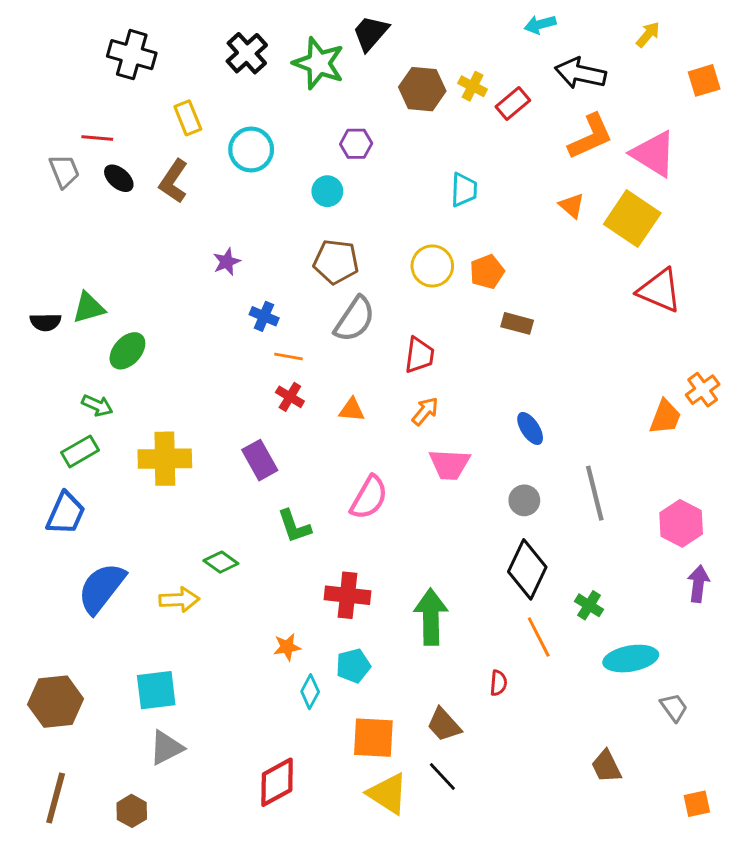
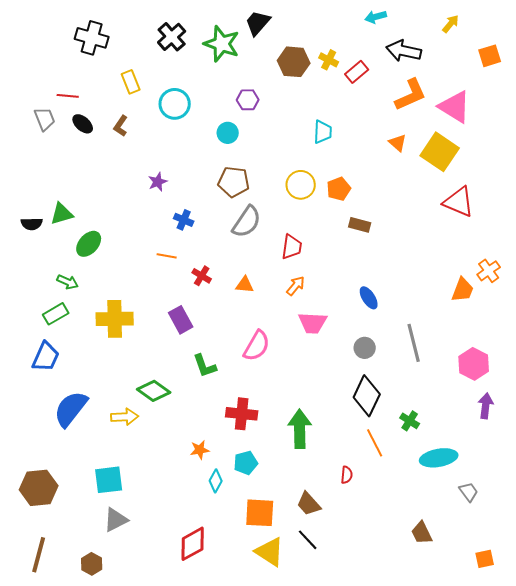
brown L-shape: (173, 181) -> (121, 126), size x0.7
orange line: (289, 357) -> (167, 256), moved
green diamond: (221, 562) -> (154, 391), size x1.4

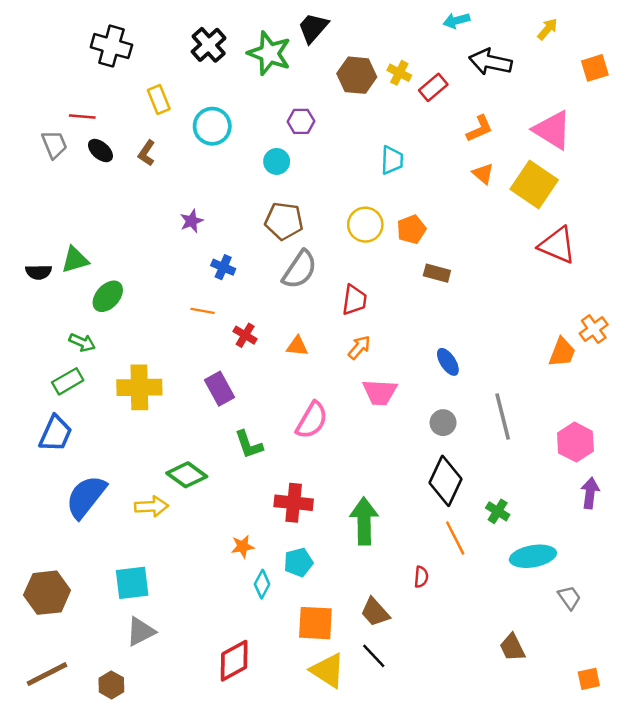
orange L-shape: (411, 95) -> (479, 129), moved, size x0.7
brown line: (39, 555) -> (47, 674), turned 48

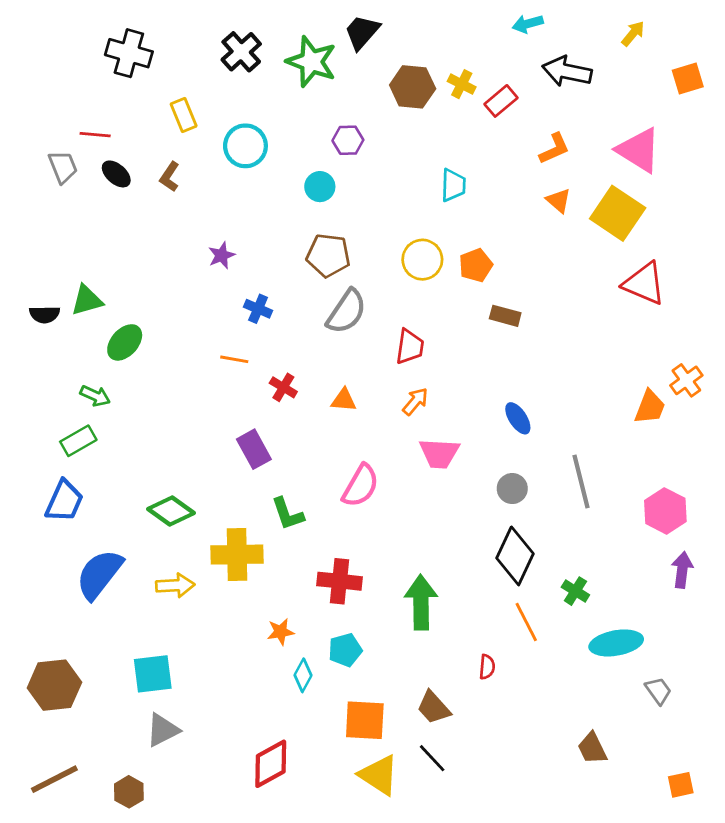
yellow cross: (139, 387) -> (237, 555), moved
green diamond: (187, 475) -> (171, 511), moved

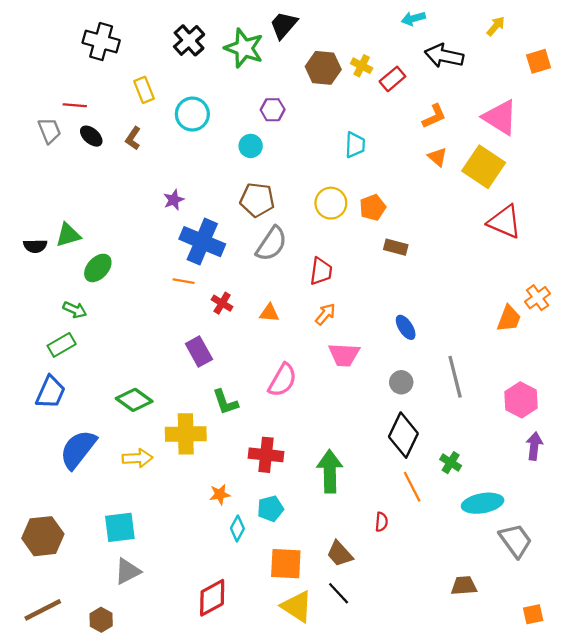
blue cross: (258, 309) -> (202, 242), size x2.0
gray trapezoid: (658, 691) -> (516, 541), size x1.6
brown trapezoid: (592, 748) -> (464, 586), turned 112

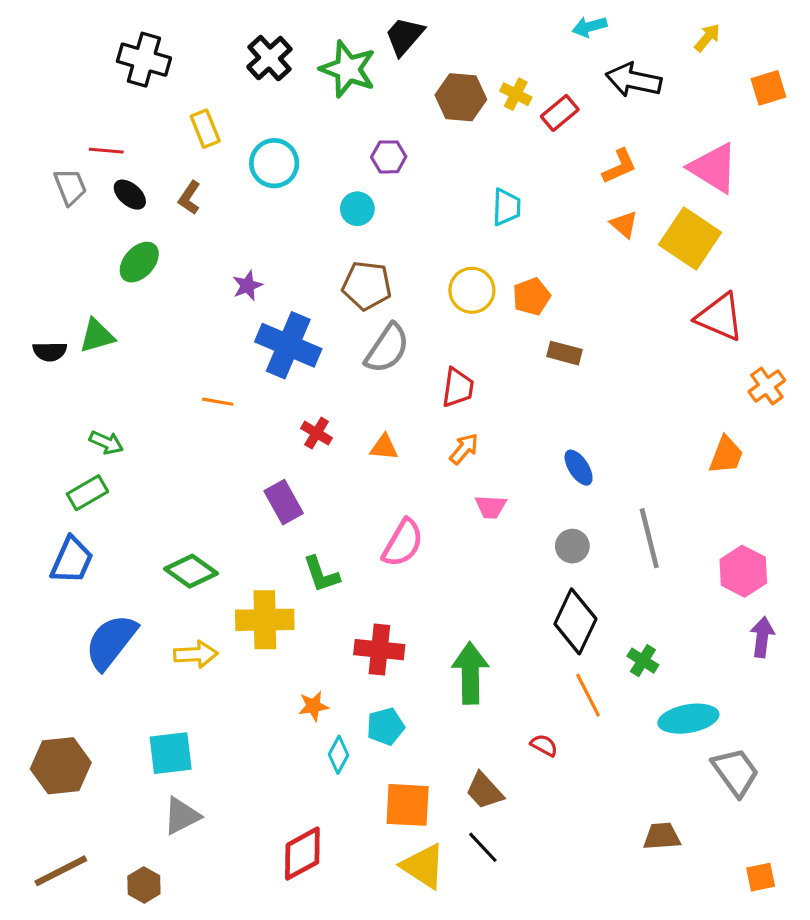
green ellipse: (98, 268) -> (139, 262), moved
orange line: (184, 281) -> (218, 402), moved
orange cross: (538, 298) -> (767, 386), moved
pink trapezoid: (344, 355) -> (491, 507), size x0.7
red semicircle: (381, 522) -> (544, 745), turned -66

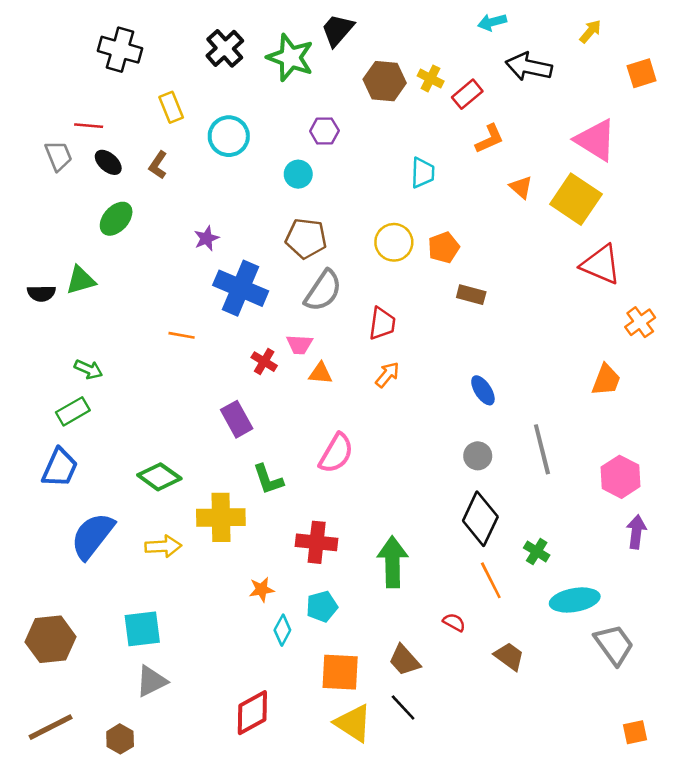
orange L-shape: (619, 166) -> (490, 139), moved
pink trapezoid: (491, 507) -> (300, 344), moved
brown trapezoid: (662, 836) -> (509, 656), moved, turned 40

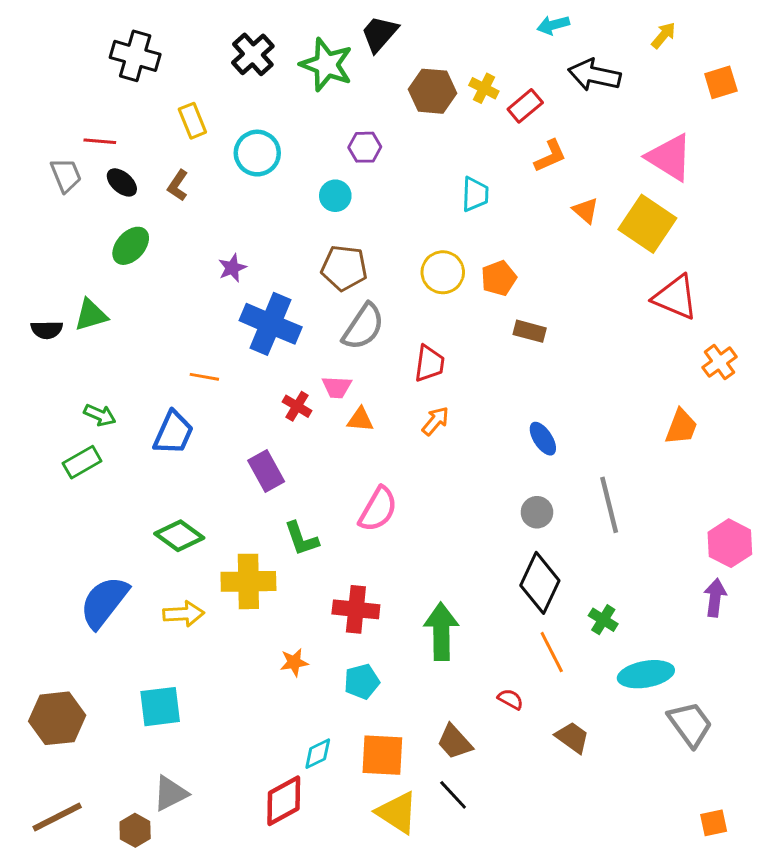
blue trapezoid: (60, 468) -> (173, 433), moved
pink hexagon: (621, 477) -> (730, 543), moved
cyan diamond: (282, 630) -> (318, 754), moved, turned 36
gray triangle: (151, 681) -> (170, 793), moved

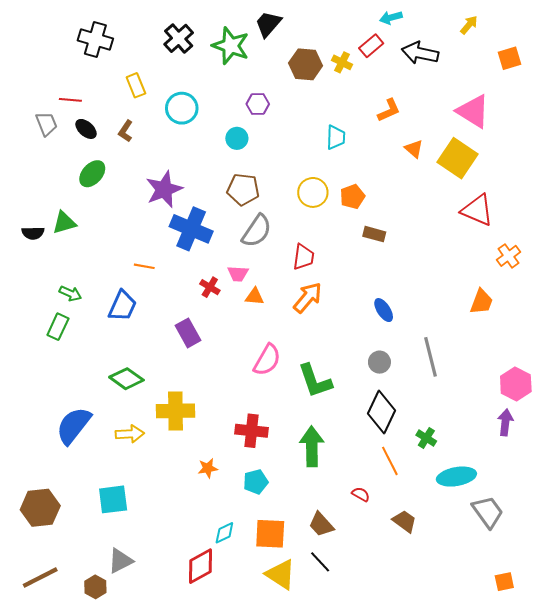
red rectangle: (525, 106) -> (371, 46), moved
purple star: (232, 268) -> (164, 189), size x1.8
orange arrow: (435, 421) -> (308, 298), size x1.5
green rectangle: (82, 462) -> (58, 327), turned -35
green L-shape: (301, 539) -> (315, 381), moved, size x1.4

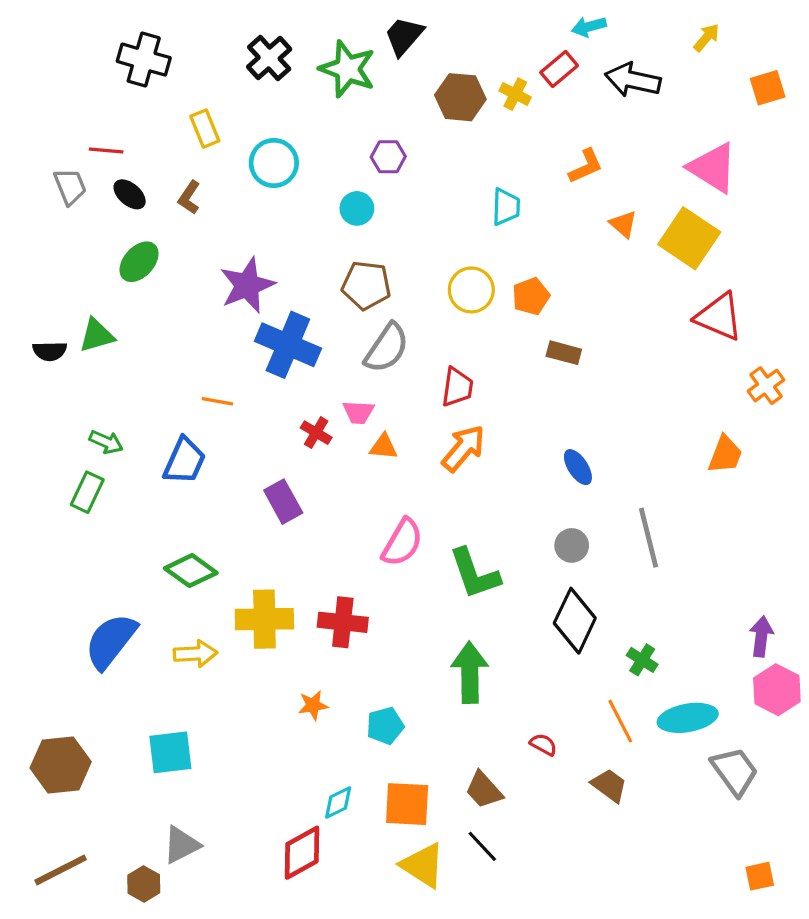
pink hexagon: (516, 384) -> (777, 690), moved
red cross: (251, 431) -> (343, 622), moved
orange line: (390, 461) -> (620, 721), moved

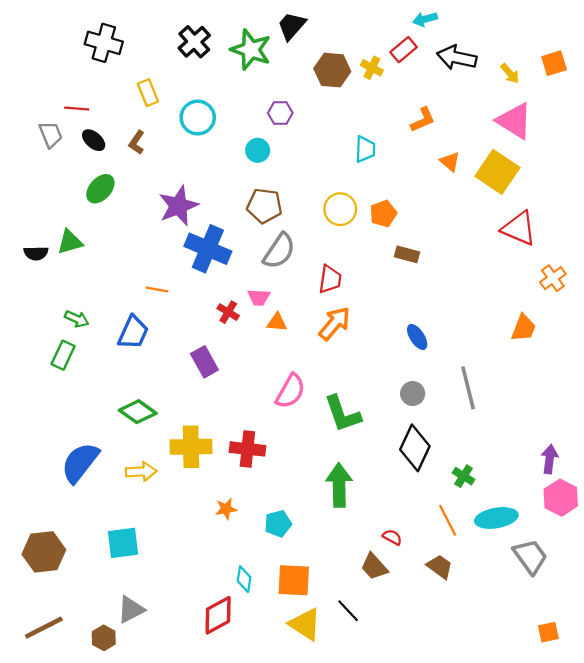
yellow arrow: (706, 38) -> (510, 73), moved, turned 100
brown trapezoid: (484, 790) -> (374, 567), moved
cyan diamond: (338, 803) -> (244, 579), turned -55

